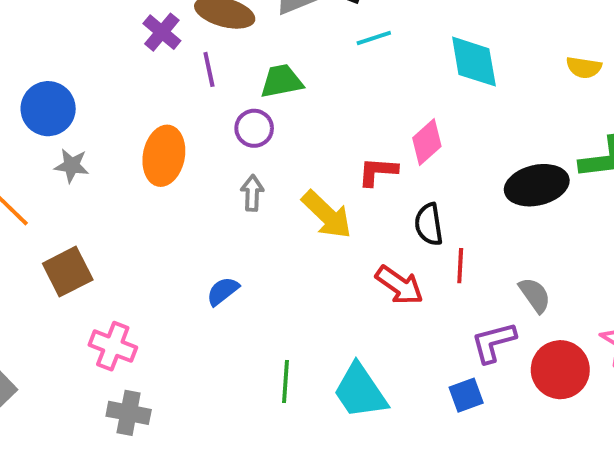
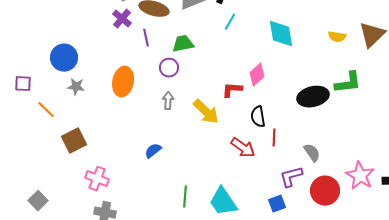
cyan line: (374, 38) -> (230, 22), turned -42

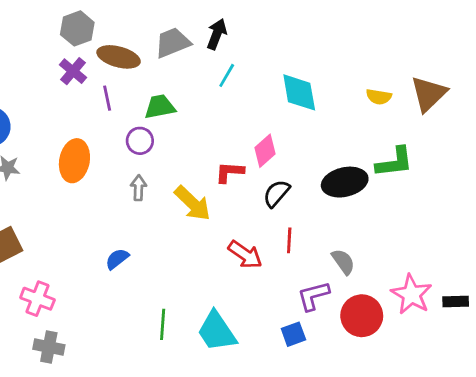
black semicircle: (258, 117) -> (276, 193), moved, turned 50

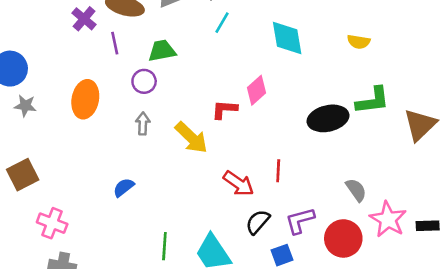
brown triangle: (429, 94) -> (420, 125), moved
black semicircle: (276, 193) -> (258, 222), moved
gray semicircle: (343, 262) -> (356, 190), moved

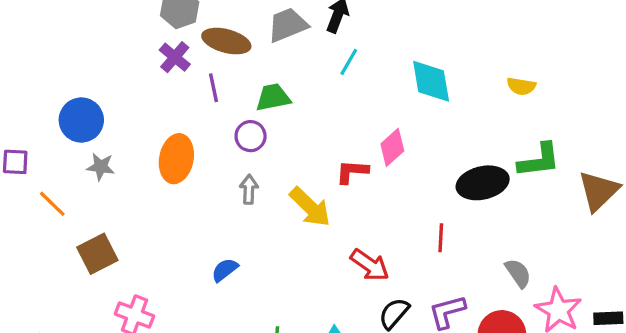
red line: (278, 171) -> (441, 238), moved

